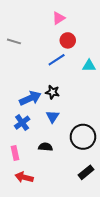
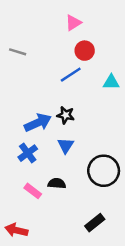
pink rectangle: (15, 153) -> (33, 191), moved, turned -40
black rectangle: (86, 172) -> (95, 223), moved
red arrow: (24, 177) -> (16, 230), moved

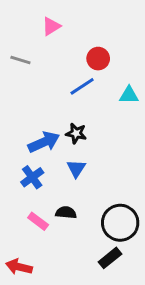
pink triangle: (73, 23) -> (51, 26), moved
black circle: (104, 171) -> (120, 223), moved

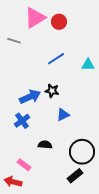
pink triangle: (51, 26) -> (35, 18), size x1.6
red circle: (98, 59) -> (59, 22), moved
blue triangle: (76, 169) -> (63, 115), moved, turned 32
pink rectangle: (38, 221) -> (24, 165), moved

